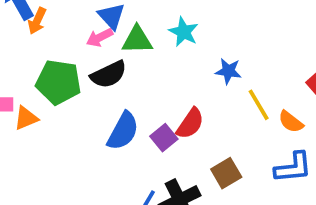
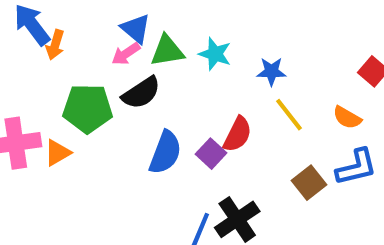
cyan star: (184, 32) -> (215, 54), moved
yellow line: (259, 105) -> (289, 115), moved
brown square: (226, 173) -> (309, 183), moved

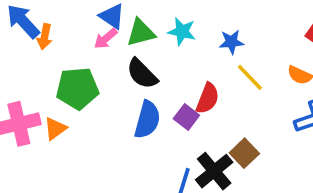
black semicircle: (141, 93) -> (142, 74), moved, turned 84
brown square: (309, 183) -> (244, 153), moved

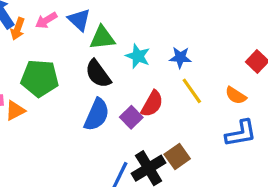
cyan star: (182, 32) -> (138, 56), moved
pink arrow: (106, 39) -> (46, 20), moved

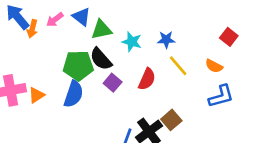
green pentagon: (40, 78) -> (78, 66), moved
blue semicircle: (97, 115) -> (74, 94), moved
purple square: (131, 117) -> (113, 83), moved

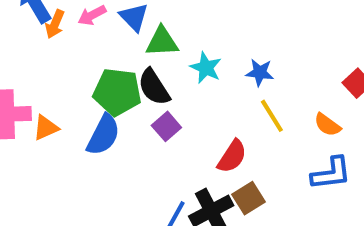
red semicircle: (147, 79) -> (232, 156), moved

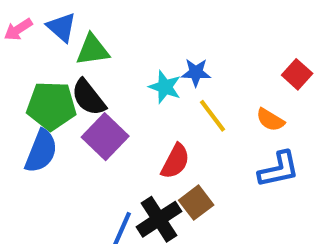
cyan star: (206, 68) -> (165, 87), moved
purple square: (166, 126) -> (105, 137), size x1.5

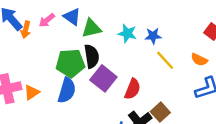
cyan star: (165, 87) -> (127, 33), moved
black semicircle: (89, 97) -> (92, 56), turned -145
red semicircle: (175, 161) -> (133, 89), moved

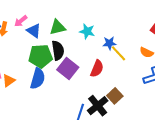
blue triangle: (72, 17) -> (34, 31), moved
blue star: (153, 36) -> (109, 43), moved
red semicircle: (133, 89) -> (97, 69), moved

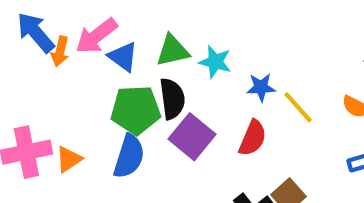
pink arrow: (21, 21) -> (96, 36), size x1.5
cyan star: (87, 31) -> (215, 62), moved
blue star: (109, 43) -> (261, 87), moved

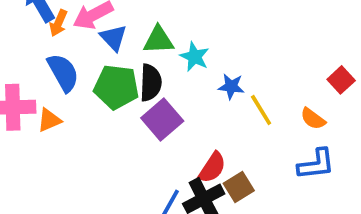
red semicircle: (253, 138) -> (212, 168), moved
blue semicircle: (129, 156) -> (63, 73), moved, turned -57

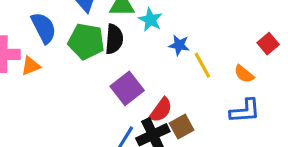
purple square: (162, 120) -> (127, 88), moved

